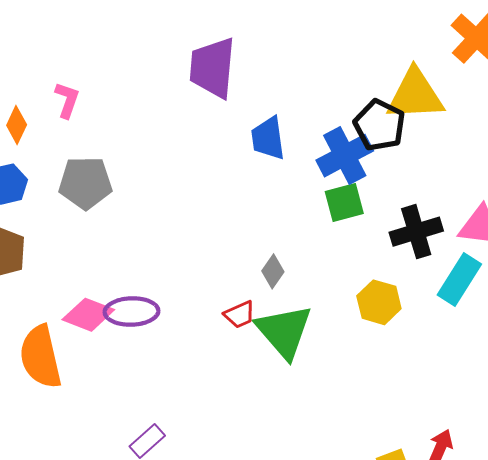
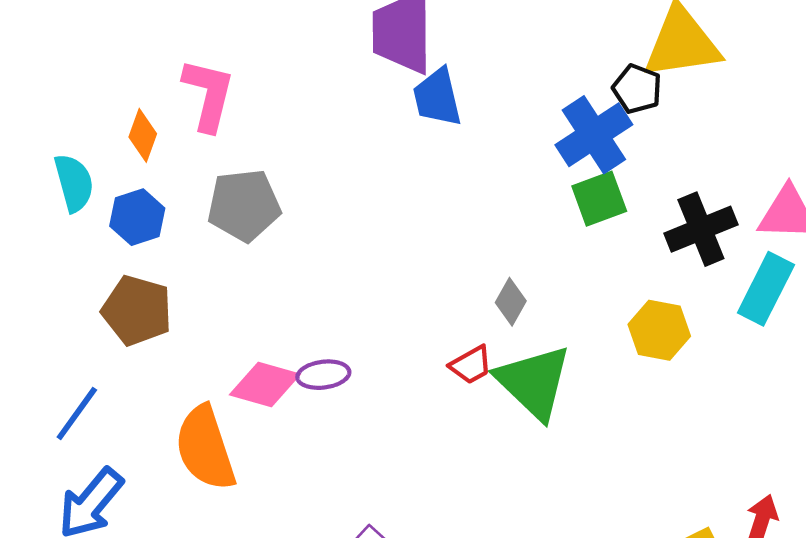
pink L-shape: (67, 100) -> (208, 95), size x1.5
black pentagon: (379, 125) -> (637, 89), size x0.7
blue trapezoid: (268, 138) -> (437, 97), moved
purple ellipse: (131, 312) -> (323, 375), size x0.7

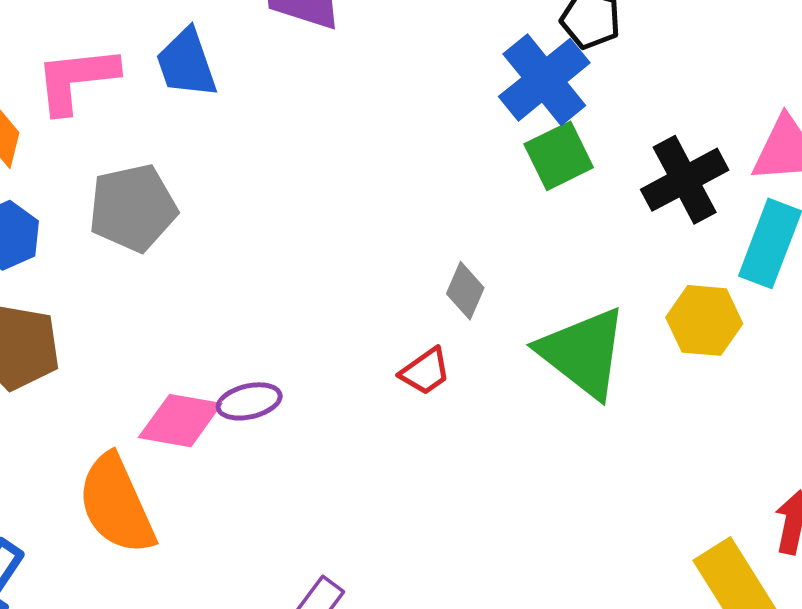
pink L-shape: (208, 95) -> (76, 79), turned -104
blue trapezoid: (437, 97) -> (186, 63), moved
yellow hexagon: (659, 330) -> (704, 320), moved
green triangle: (534, 382) -> (583, 353), moved

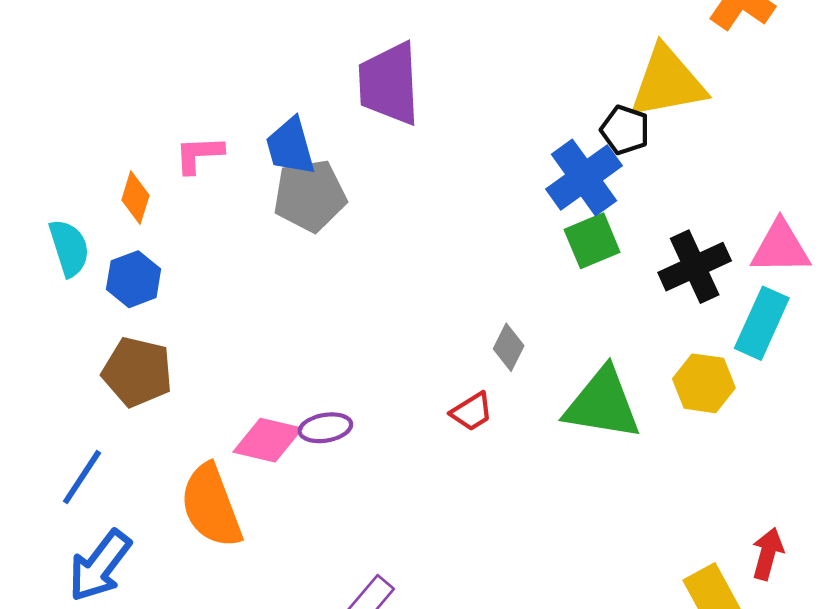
pink L-shape: (76, 79) -> (199, 154), size x0.7
gray pentagon: (133, 208) -> (310, 196), moved
green triangle: (583, 353) -> (602, 404), turned -32

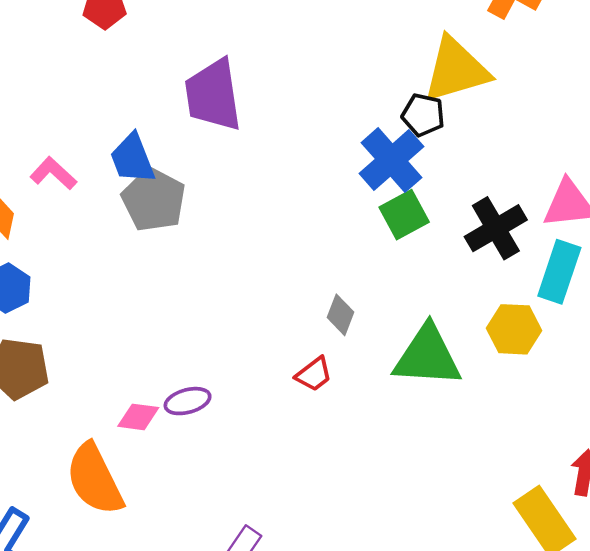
pink L-shape: (199, 154) -> (53, 173), turned 51
gray pentagon: (310, 196) -> (154, 200), turned -30
pink diamond: (268, 440) -> (138, 417), size x0.7

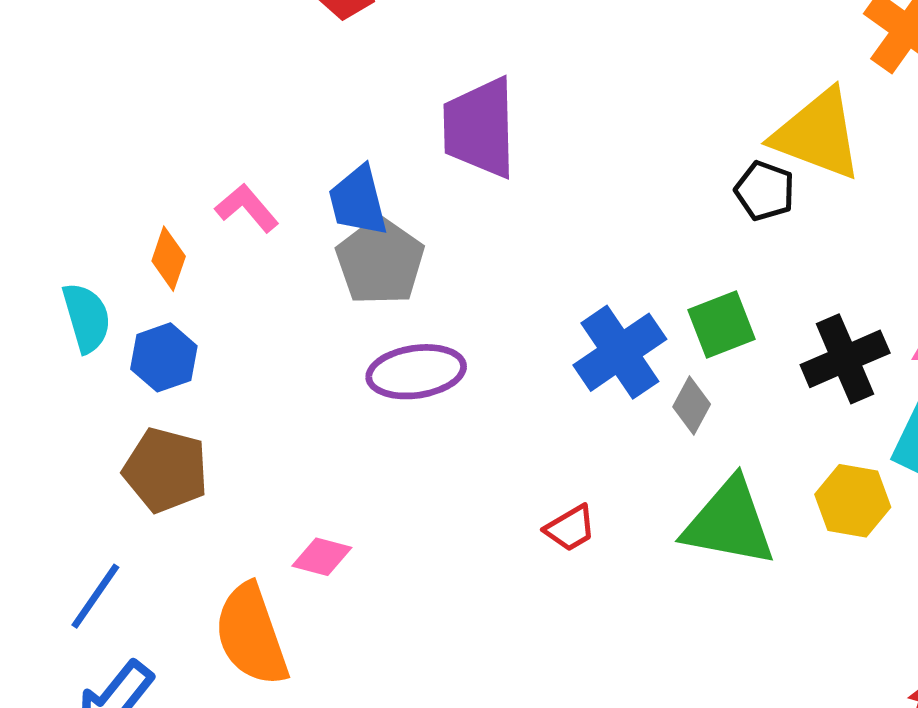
yellow triangle: (456, 70) -> (818, 134), turned 30
blue cross: (391, 160) -> (620, 352), moved
gray diamond: (340, 315) -> (692, 406), moved
purple ellipse: (188, 401) -> (416, 372), moved, size x1.5

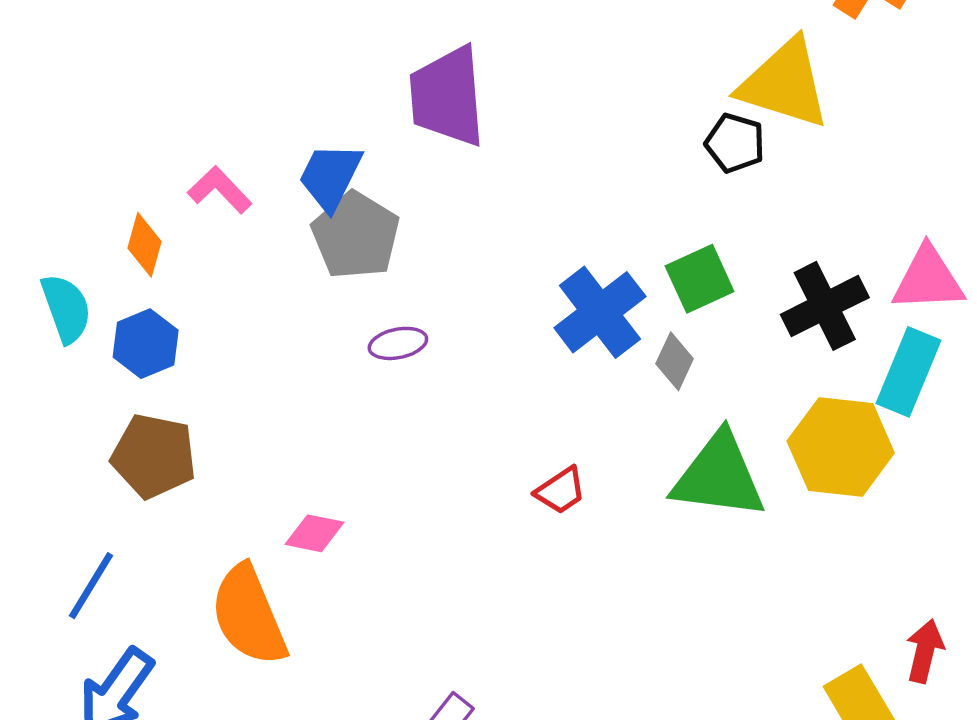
blue trapezoid: (358, 201) -> (330, 177), turned 44
purple ellipse: (416, 372) -> (398, 343), size x0.6
yellow hexagon: (853, 501) -> (841, 447), size x1.4

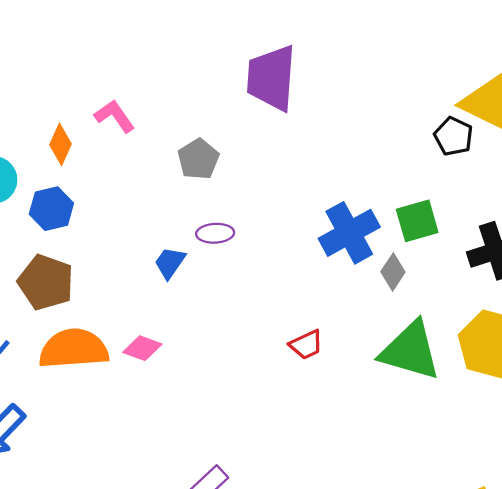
blue trapezoid: (330, 177) -> (170, 263), moved, size x0.7
gray pentagon: (356, 236) -> (198, 159), size x0.7
orange semicircle: (249, 615) -> (74, 349), moved, turned 100

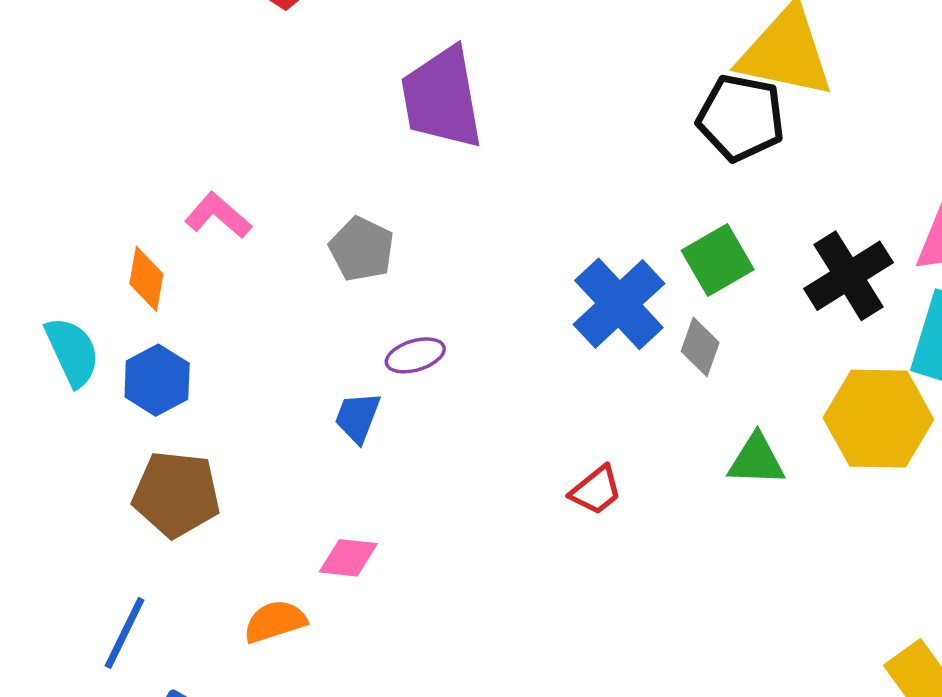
black pentagon: (454, 136) -> (741, 118), size x1.4
orange semicircle: (74, 349) -> (275, 622), moved, size x0.6
green triangle: (410, 351) -> (756, 460), size x0.6

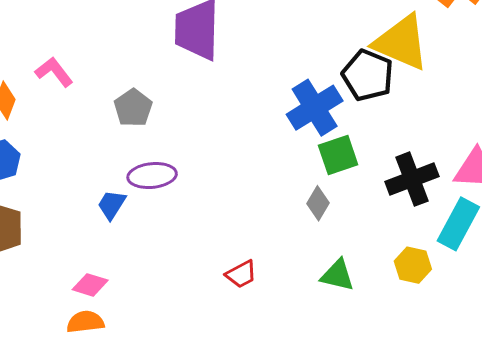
blue cross: (619, 304) -> (315, 108), moved
purple ellipse: (415, 355) -> (152, 176), size x1.4
yellow hexagon: (878, 419) -> (413, 265), size x0.6
orange semicircle: (275, 622) -> (85, 322), moved

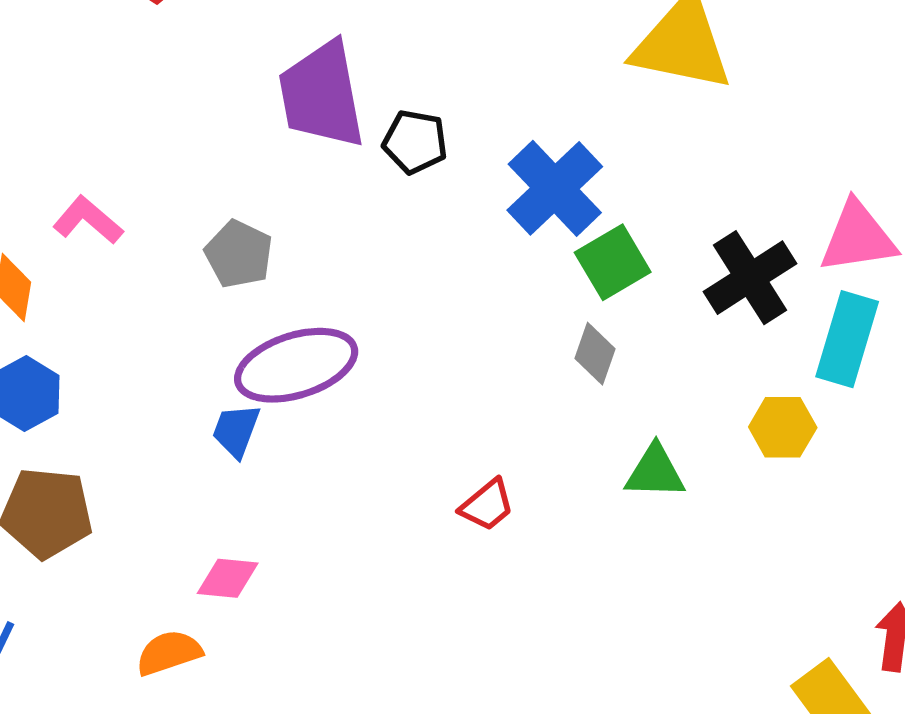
black pentagon: (368, 75) -> (415, 142), moved, size x0.7
purple ellipse: (152, 176) -> (296, 365), size x1.4
orange semicircle: (85, 322) -> (169, 653), moved

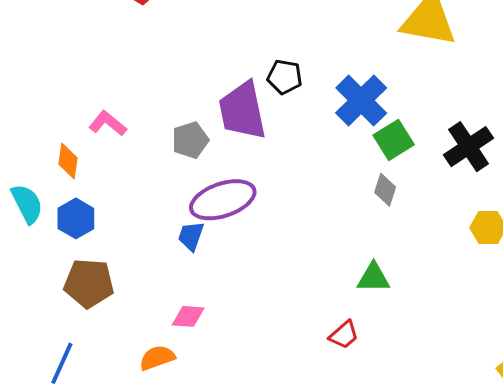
purple trapezoid: (322, 95) -> (242, 111), moved
gray pentagon: (239, 254) -> (190, 140), turned 30
green triangle: (655, 472) -> (373, 278), moved
red trapezoid: (487, 505) -> (344, 335), moved

